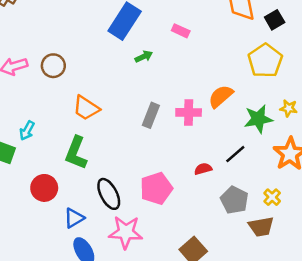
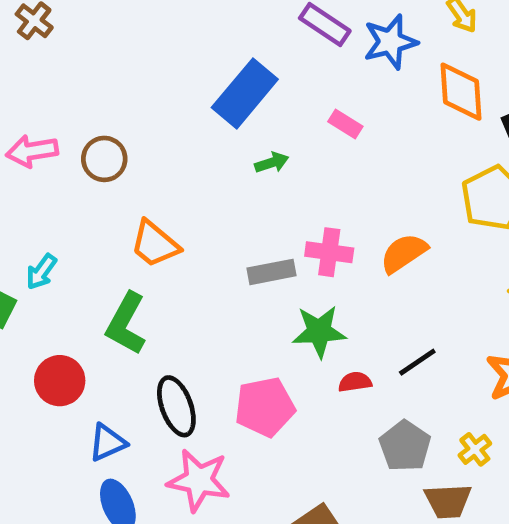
pink cross: (189, 112) -> (329, 252), moved
gray rectangle: (151, 115) -> (271, 272), turned 50
green star: (258, 119) -> (319, 331), moved

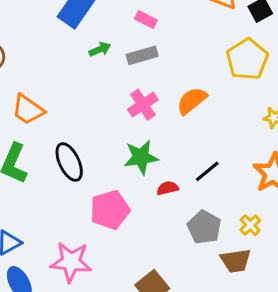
pink cross: (329, 252) -> (143, 105), turned -36
gray rectangle: (271, 272) -> (142, 55), moved
black ellipse: (176, 406) -> (69, 162), moved

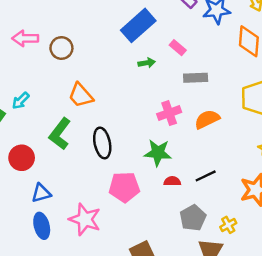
pink rectangle: (146, 20) -> (178, 48), moved
gray rectangle: (142, 55) -> (196, 78), moved

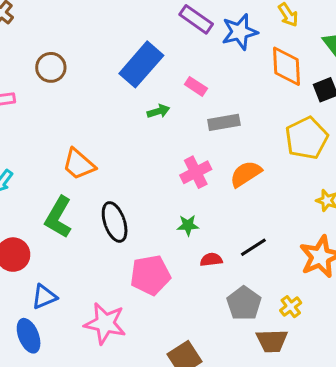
brown circle: (61, 48) -> (51, 67), moved
green star: (158, 153) -> (188, 225), size x0.6
blue ellipse: (42, 226) -> (29, 336), moved

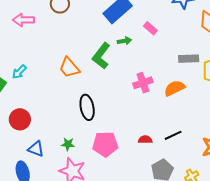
gray rectangle: (224, 122) -> (189, 59), moved
green L-shape: (58, 217) -> (101, 56), moved
green star: (188, 225) -> (68, 144), moved
blue triangle: (44, 297) -> (36, 149), turned 36

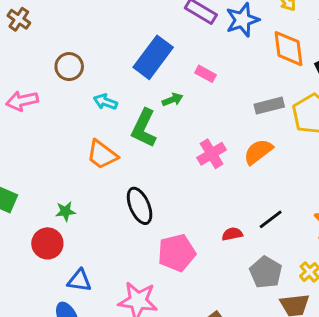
cyan arrow: (19, 72) -> (105, 102), moved, turned 77
green star: (68, 144) -> (65, 211), moved

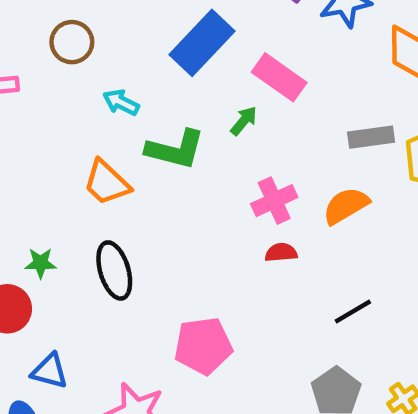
pink rectangle: (206, 74) -> (279, 77), size x1.6
green arrow: (172, 100) -> (244, 121), moved, turned -36
green L-shape: (144, 128) -> (175, 149), turned -108
black ellipse: (140, 206) -> (114, 270), moved
red semicircle: (232, 234) -> (281, 252), moved

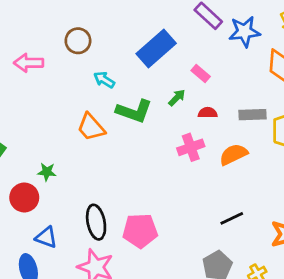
pink rectangle: (279, 77) -> (201, 74), size x0.6
red semicircle: (281, 252) -> (208, 113), moved
black ellipse: (114, 270) -> (96, 222), moved

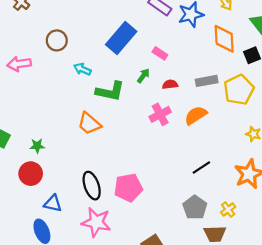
orange trapezoid: (91, 127) -> (89, 123), moved
green star: (47, 172) -> (37, 146), moved

